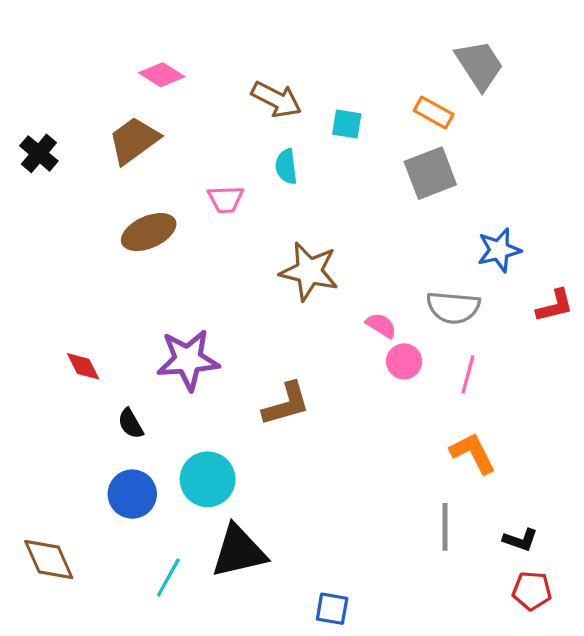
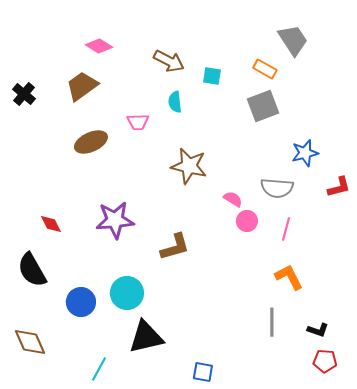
black semicircle: (131, 424) -> (32, 270), moved, size x1.8
cyan line: (168, 578) -> (99, 369), moved

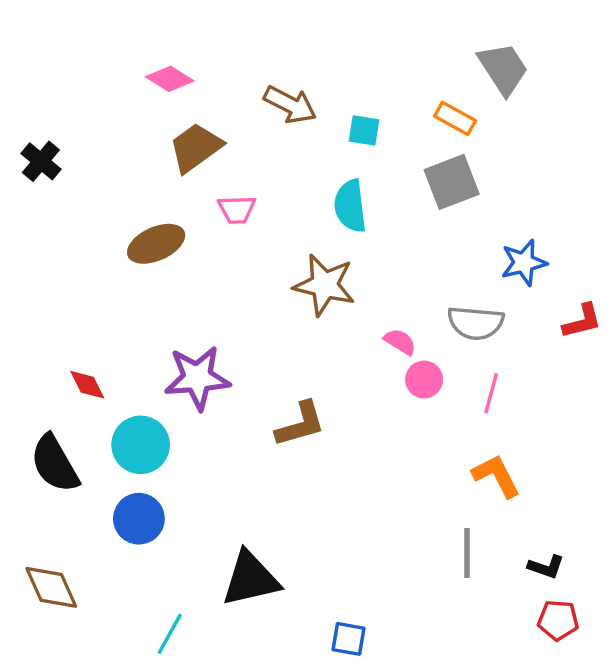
brown trapezoid: (82, 86) -> (196, 148), moved
cyan semicircle: (175, 102) -> (350, 206), moved, size x1.4
cyan circle: (127, 293) -> (141, 445), moved

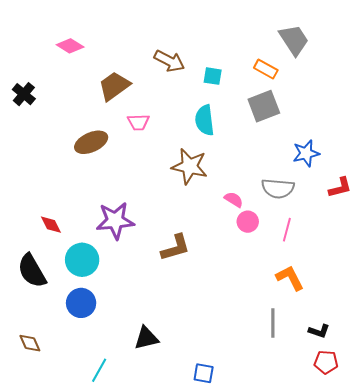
pink diamond: (170, 79) -> (70, 46), moved
black triangle: (251, 579) -> (146, 338), size x0.7
brown diamond: (51, 587) -> (30, 343), size x0.7

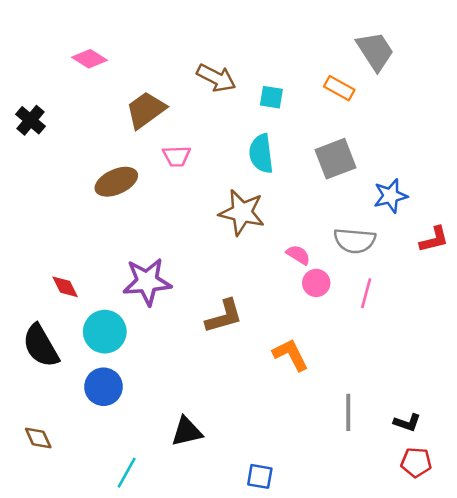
gray square: (264, 106) -> (335, 159), moved
orange L-shape: (290, 278) -> (291, 355), moved

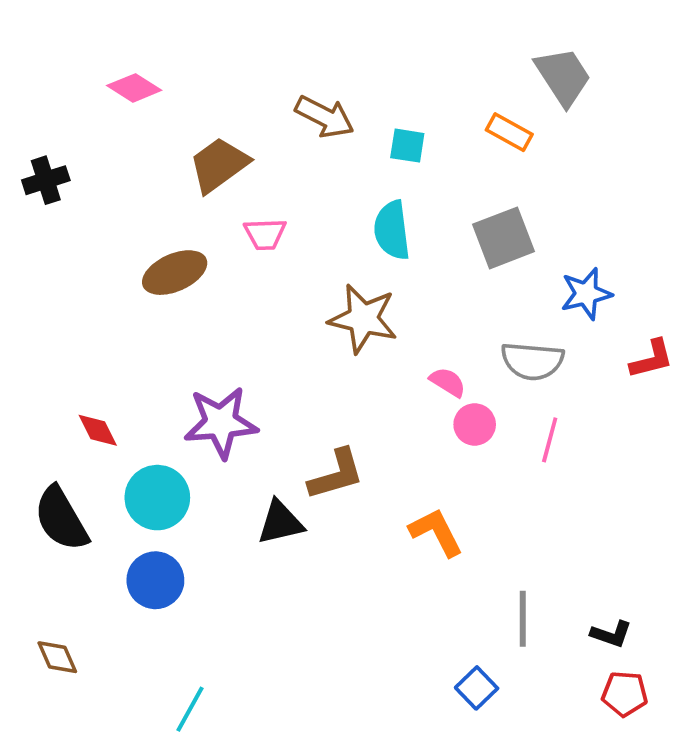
black cross: (30, 120) -> (46, 180), turned 32
black triangle: (187, 432) -> (280, 523), moved
blue square: (260, 476) -> (477, 688), moved, turned 36

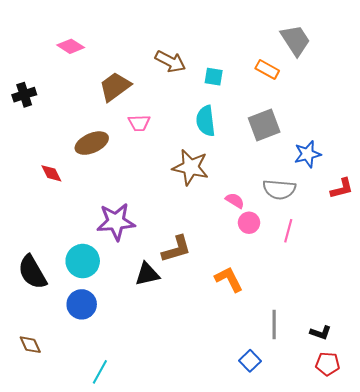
red diamond: (98, 430) -> (51, 173), moved

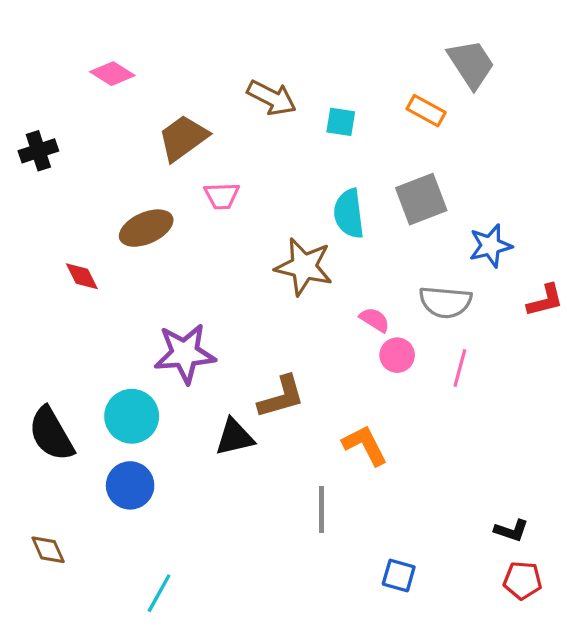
cyan semicircle: (206, 121) -> (349, 214), moved
gray line: (274, 325) -> (322, 510), moved
blue square: (250, 361) -> (399, 576), turned -30

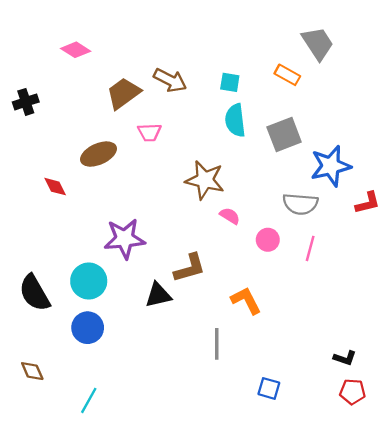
brown arrow: (272, 98) -> (170, 80), moved
cyan semicircle: (349, 214) -> (235, 120), moved
blue star: (490, 246) -> (331, 166), size x1.4
pink semicircle: (375, 320) -> (230, 216), moved
cyan line: (159, 593) -> (89, 400), moved

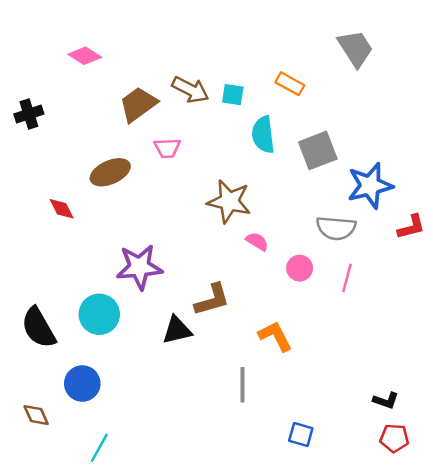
orange rectangle: (287, 75) -> (290, 84), moved
cyan square: (230, 82) -> (233, 95), moved
blue circle: (88, 328) -> (82, 384), moved

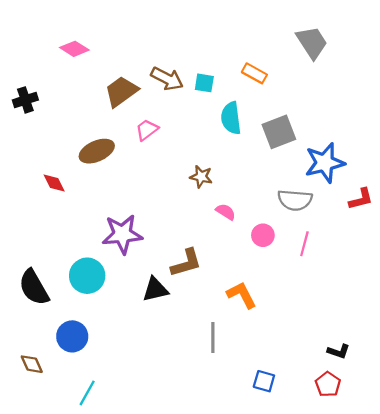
pink trapezoid: (167, 148) -> (147, 130), turned 145
brown star: (229, 201) -> (201, 177), size x0.6
red pentagon: (394, 438) -> (328, 384), moved, turned 30

